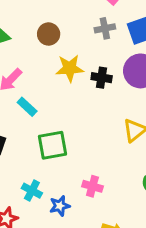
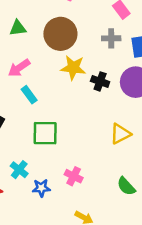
brown circle: (49, 34) -> (60, 34), size x1.6

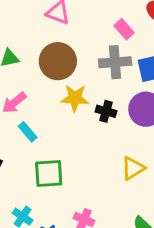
gray cross: (111, 38) -> (115, 62), size x1.5

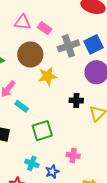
pink rectangle: (124, 29) -> (45, 28), moved
black cross: (106, 111) -> (76, 100), moved

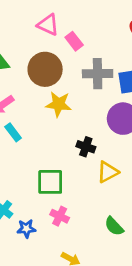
green square: (42, 131) -> (50, 182), moved

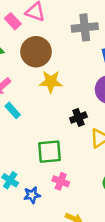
pink rectangle: (74, 41) -> (13, 21), moved
gray cross: (98, 74) -> (85, 27), moved
black cross: (86, 147) -> (78, 117), turned -35

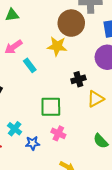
brown circle: (36, 52) -> (71, 23), moved
cyan rectangle: (13, 110) -> (30, 65), moved

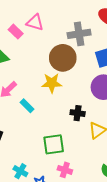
black cross: (78, 79) -> (78, 113), turned 32

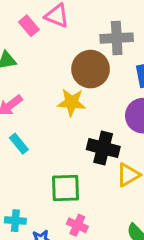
cyan rectangle: (27, 106) -> (19, 144), moved
black cross: (78, 113) -> (103, 148), size x1.5
cyan cross: (20, 171) -> (15, 221), turned -32

